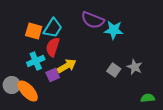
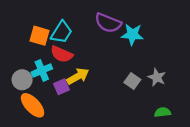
red semicircle: (53, 47) -> (62, 54), turned -84
gray circle: (12, 85) -> (22, 80), moved
green semicircle: (148, 98) -> (163, 112), moved

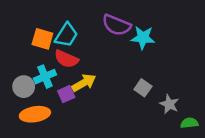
gray star: (157, 77) -> (169, 104), moved
orange ellipse: (33, 105) -> (35, 114), turned -56
green semicircle: (163, 112) -> (189, 123), moved

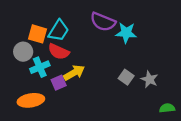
gray circle: (24, 87) -> (23, 52), moved
gray star: (169, 104) -> (149, 79), moved

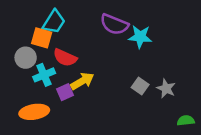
cyan trapezoid: (59, 31) -> (54, 22), moved

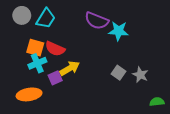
orange square: (42, 38) -> (35, 48), moved
gray circle: (26, 58) -> (22, 15), moved

